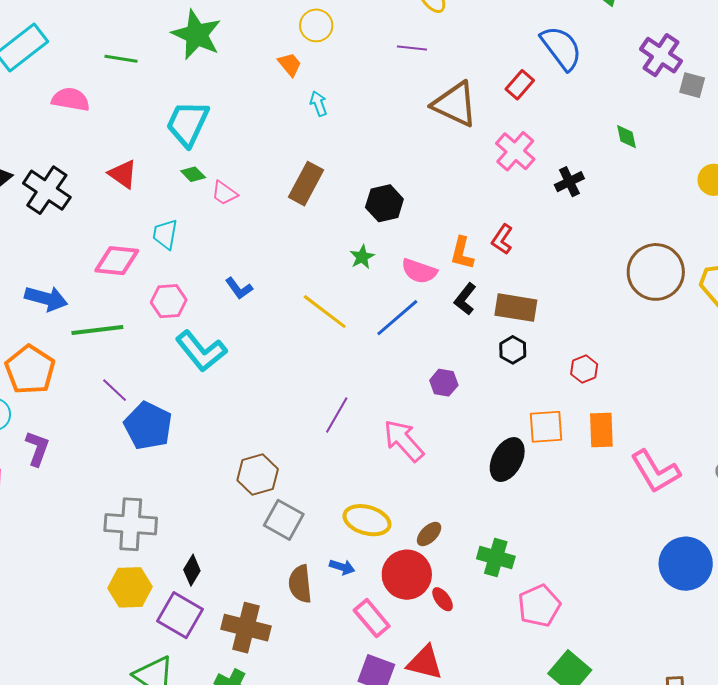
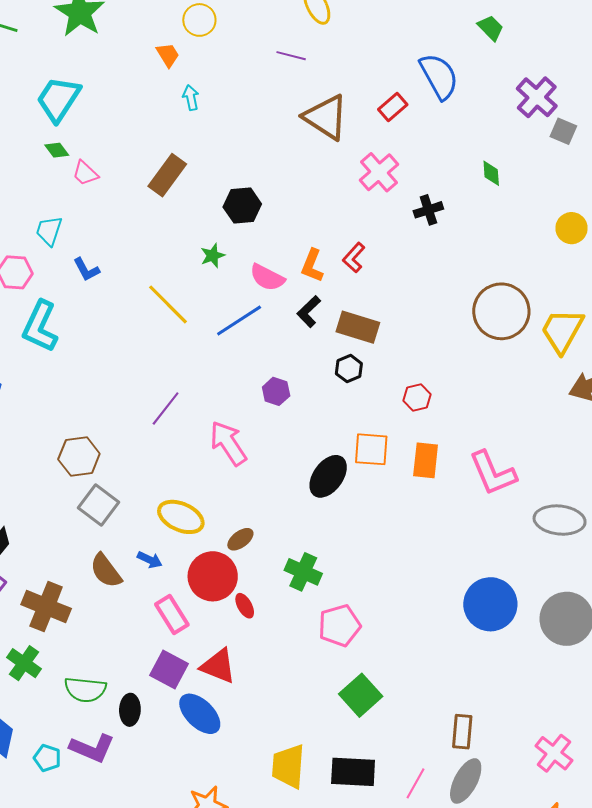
cyan trapezoid: (165, 234) -> (49, 231), moved
cyan L-shape: (201, 351) -> (40, 326), turned 56
pink L-shape: (655, 471) -> (493, 473), moved
brown semicircle: (300, 584) -> (106, 571), turned -39

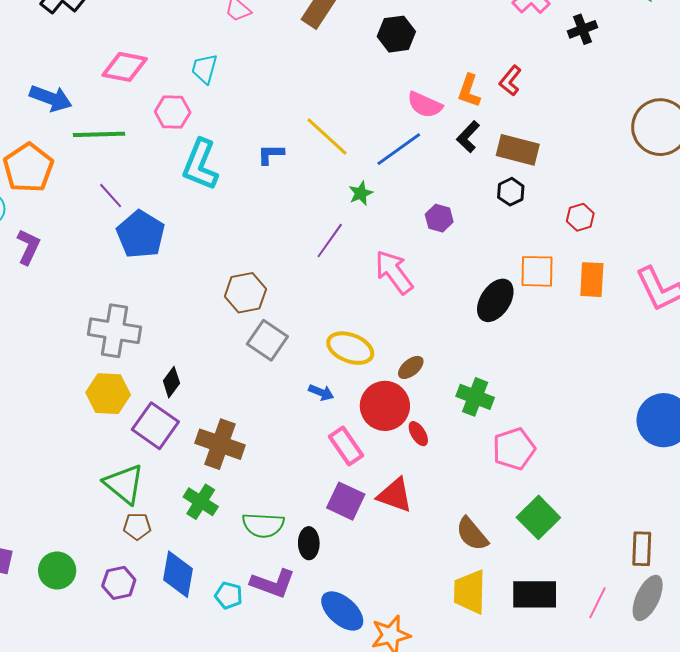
green star: (213, 256) -> (361, 193), moved
blue L-shape: (86, 270) -> (271, 154), moved, turned 120
brown semicircle: (106, 571) -> (472, 534), moved
blue ellipse: (200, 714) -> (342, 611), moved

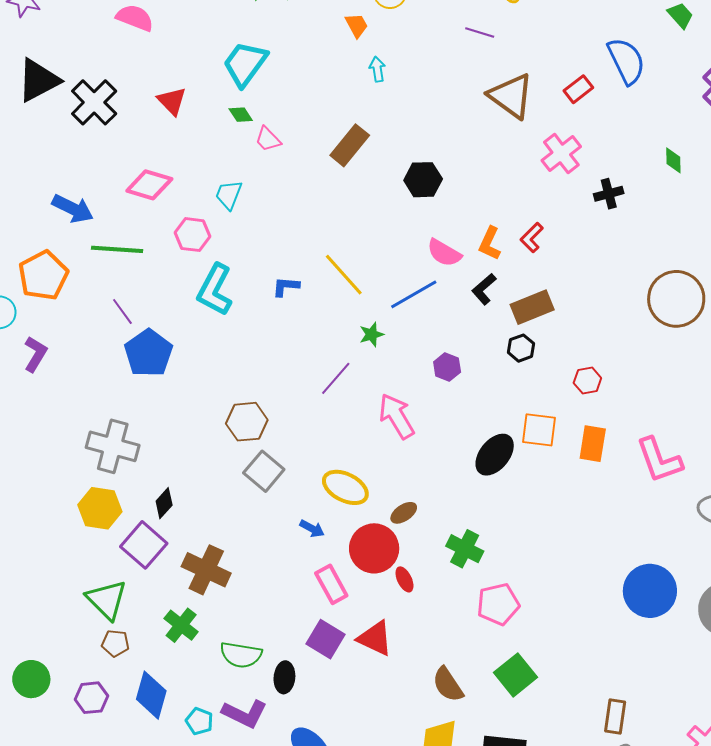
brown rectangle: (518, 150) -> (532, 307), turned -42

